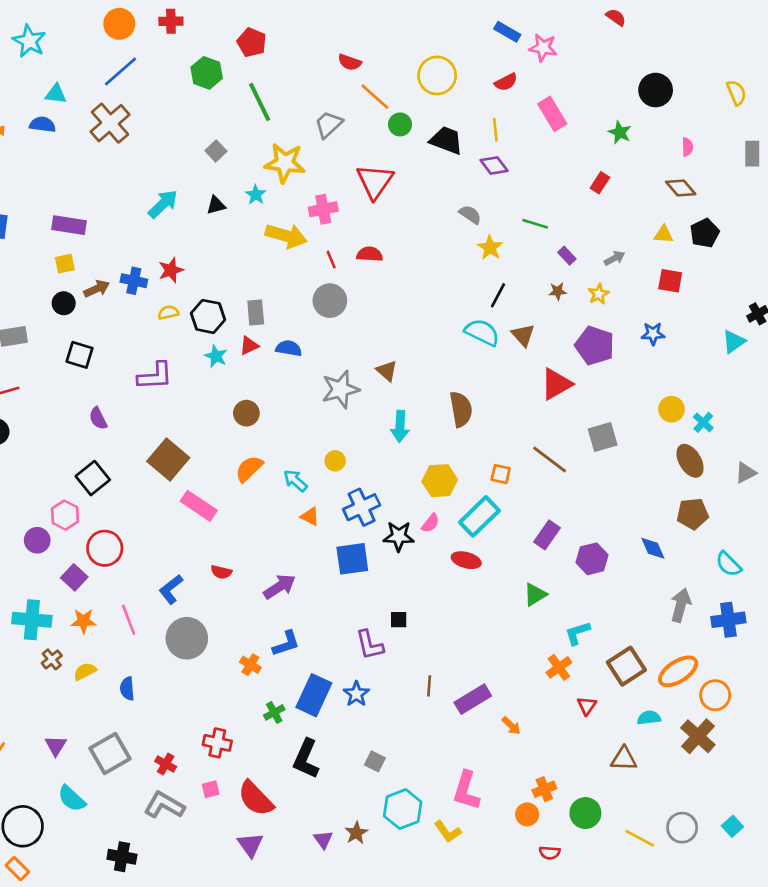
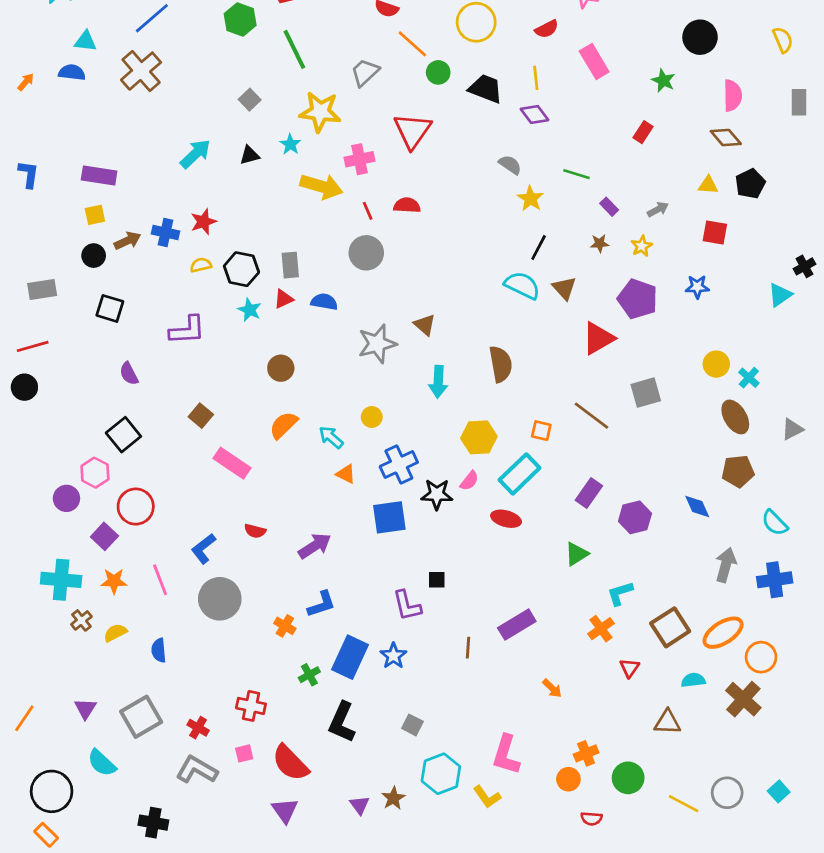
pink semicircle: (687, 147) -> (733, 95), size x1.6
brown square: (168, 459) -> (201, 416), size x0.6
purple rectangle: (473, 699) -> (517, 625), moved

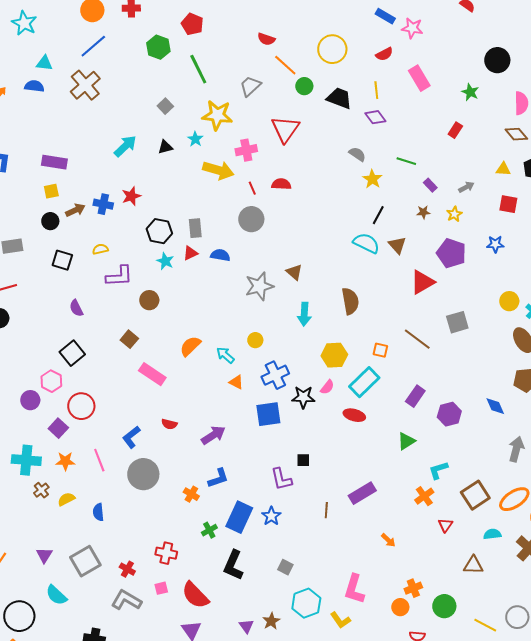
yellow semicircle: (201, 265) -> (100, 249), moved
brown circle: (281, 368) -> (149, 300), moved

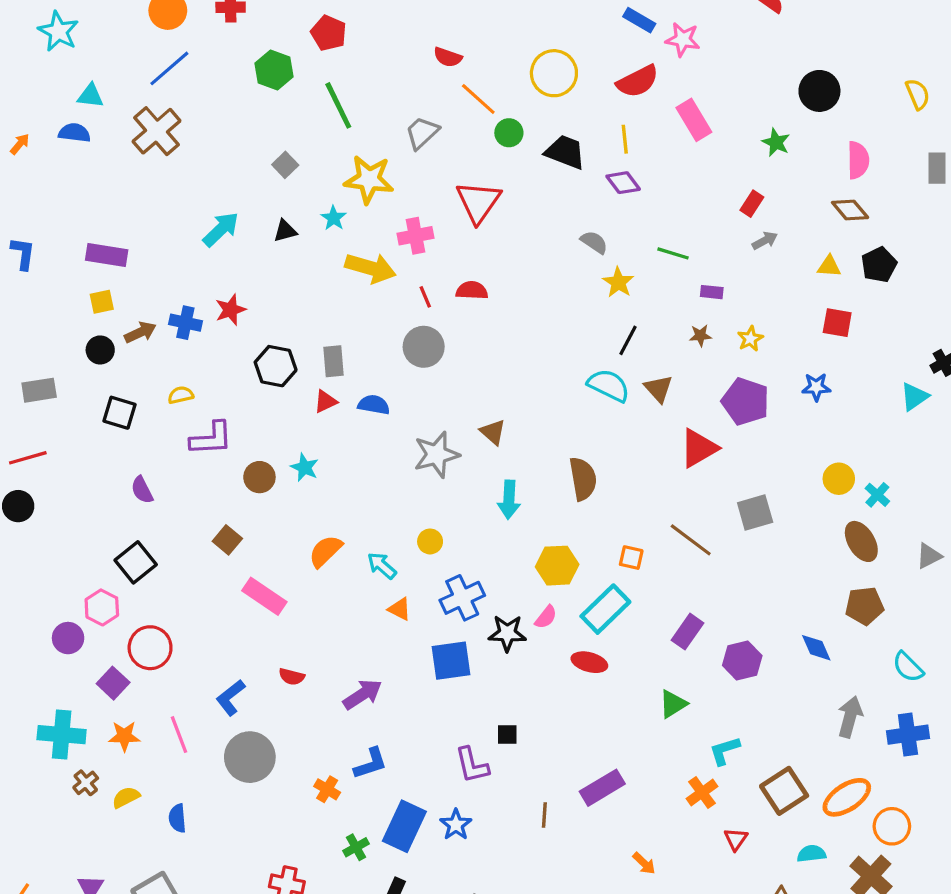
red semicircle: (384, 54) -> (638, 81), size x1.5
purple rectangle: (430, 185) -> (712, 292), turned -40
gray arrow: (466, 187) -> (765, 241), moved
cyan star: (165, 261) -> (305, 467), moved

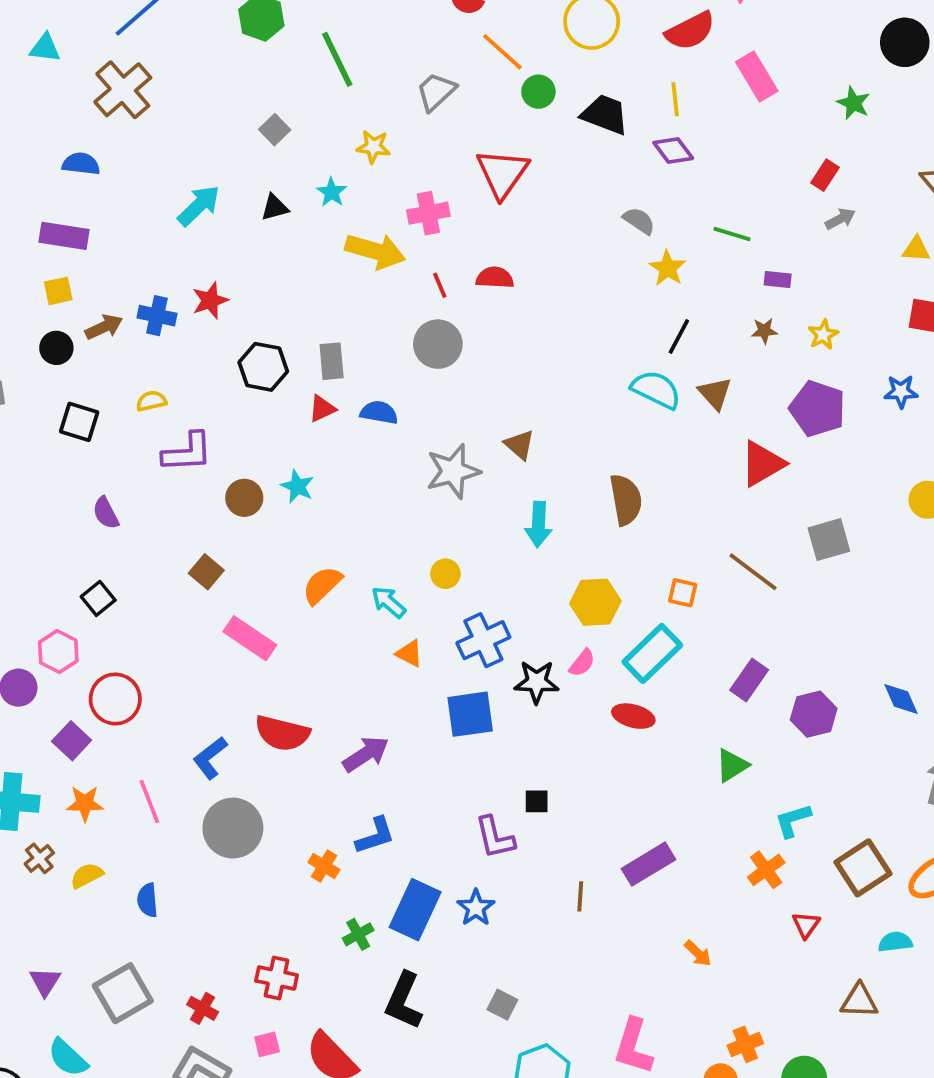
blue semicircle: (74, 133) -> (81, 164), moved
yellow star: (369, 179) -> (373, 147), size x0.6
black square: (136, 562) -> (98, 598), size x0.7
red semicircle: (292, 677) -> (282, 733), size x1.8

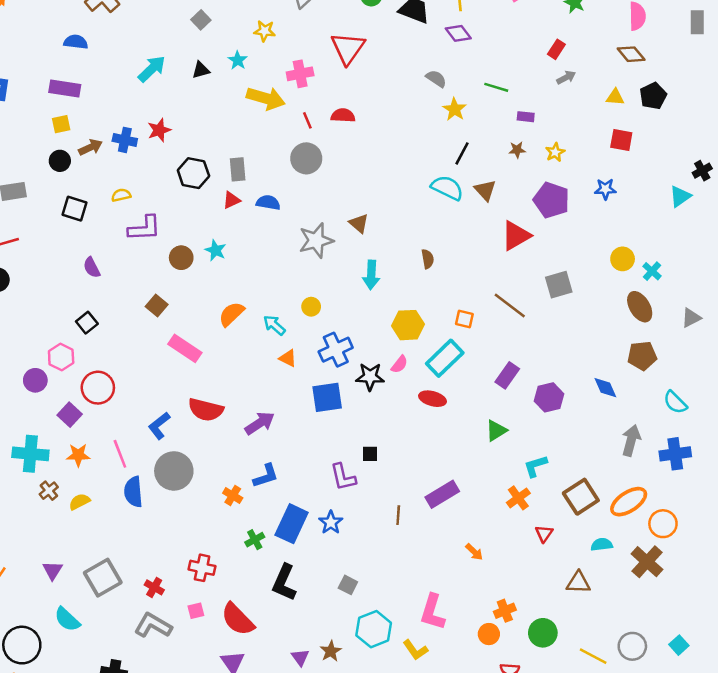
brown semicircle: (626, 500) -> (428, 259), size x0.6
blue semicircle: (147, 900) -> (133, 492), moved, size x1.4

